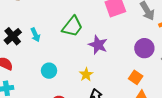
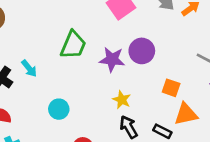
purple circle: (144, 48) -> (142, 51), moved
yellow star: (86, 75) -> (122, 100), moved

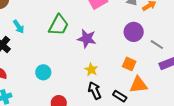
purple circle: (142, 51) -> (134, 32), moved
cyan arrow: (29, 68) -> (19, 27), moved

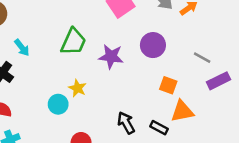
purple circle: (134, 32) -> (153, 45), moved
yellow star: (91, 70) -> (78, 88), moved

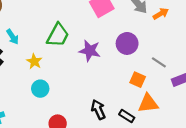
gray line: (202, 58) -> (159, 62), moved
yellow star: (78, 88) -> (34, 61), moved

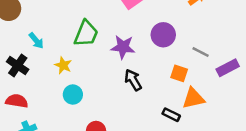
black arrow: (98, 110) -> (133, 80), moved

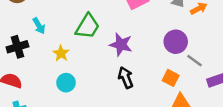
purple circle: (163, 35) -> (176, 42), moved
black cross: (18, 66) -> (17, 47), turned 30

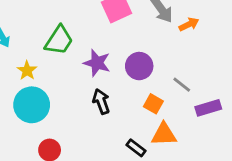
purple circle: (176, 42) -> (139, 66), moved
cyan circle: (66, 83) -> (32, 105), size x1.6

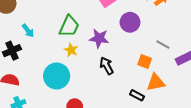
purple circle: (139, 66) -> (130, 22), moved
yellow star: (27, 71) -> (71, 50), moved

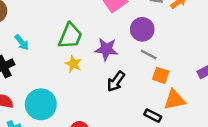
gray line: (163, 44) -> (149, 54), moved
black arrow: (107, 66) -> (116, 81), turned -114
cyan circle: (57, 76) -> (41, 104), moved

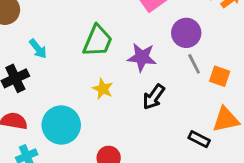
gray line: (149, 54) -> (194, 64), turned 35
yellow star: (73, 64) -> (103, 89), moved
orange square: (161, 75) -> (220, 76), moved

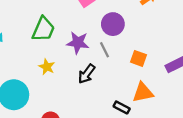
gray line: (194, 64) -> (105, 50), moved

